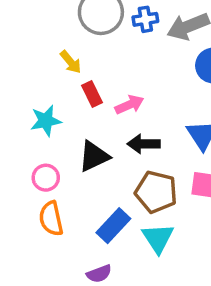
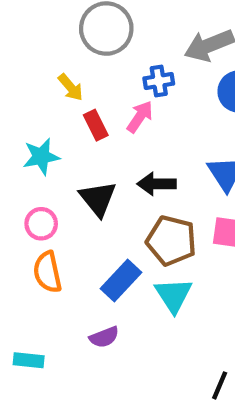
blue cross: (145, 19) -> (159, 81), moved
pink arrow: (129, 105) -> (140, 117), moved, turned -32
black triangle: (94, 156) -> (98, 199), turned -44

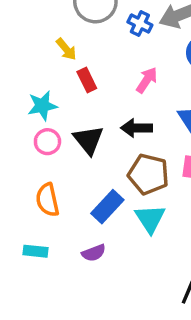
blue cross: (159, 81) -> (140, 24), moved, turned 35
pink arrow: (140, 117) -> (147, 80), moved
pink circle: (41, 224) -> (47, 142), moved
cyan rectangle: (29, 360) -> (36, 251), moved

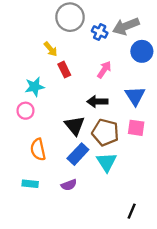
black triangle: (89, 140) -> (75, 126), moved
pink circle: (47, 142) -> (25, 111), moved

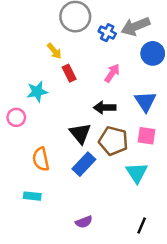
pink circle: (25, 111) -> (16, 117), moved
cyan triangle: (107, 162) -> (137, 173), moved
purple semicircle: (69, 185) -> (84, 222), moved

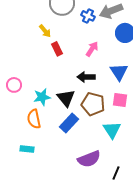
cyan star: (37, 92) -> (42, 97), moved
purple semicircle: (84, 222) -> (89, 159), moved, size x1.6

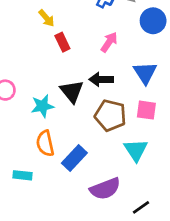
black triangle: (66, 98) -> (72, 91), moved
orange semicircle: (34, 119) -> (45, 143), moved
blue rectangle: (69, 123) -> (74, 158), moved
black line: (116, 173) -> (141, 207), turned 32

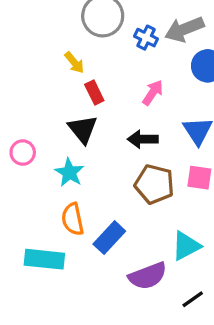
black triangle: (72, 91) -> (83, 129), moved
cyan star: (42, 106) -> (69, 173), turned -30
cyan triangle: (136, 150) -> (186, 246), moved, turned 35
cyan rectangle: (22, 175) -> (44, 259), size x1.6

